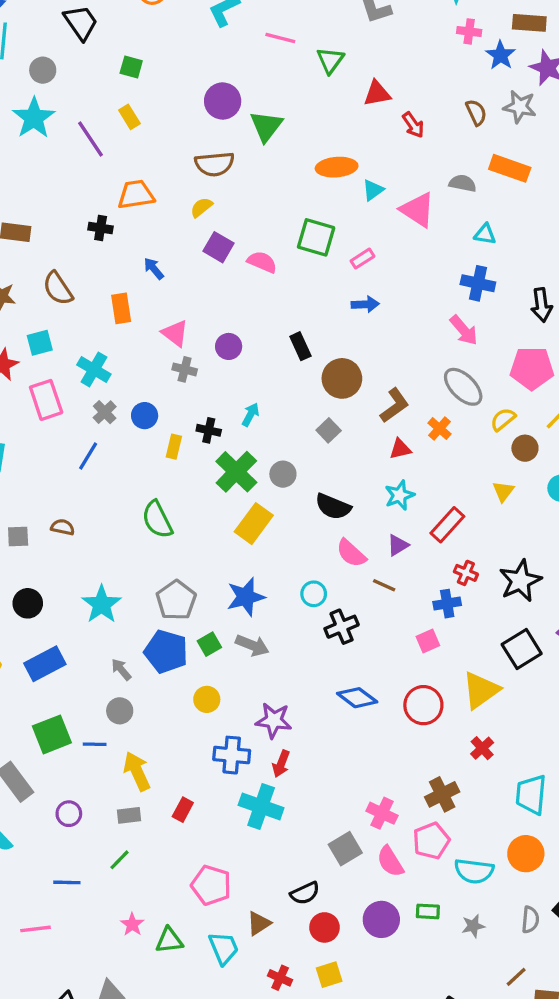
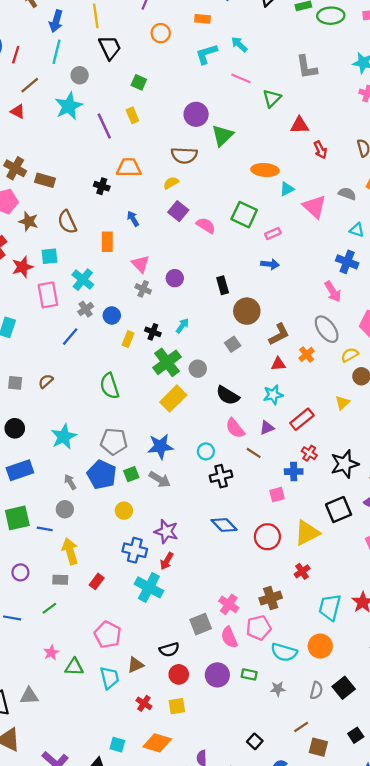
brown semicircle: (63, 527) -> (46, 381), turned -63
gray pentagon: (176, 600) -> (114, 441), turned 30

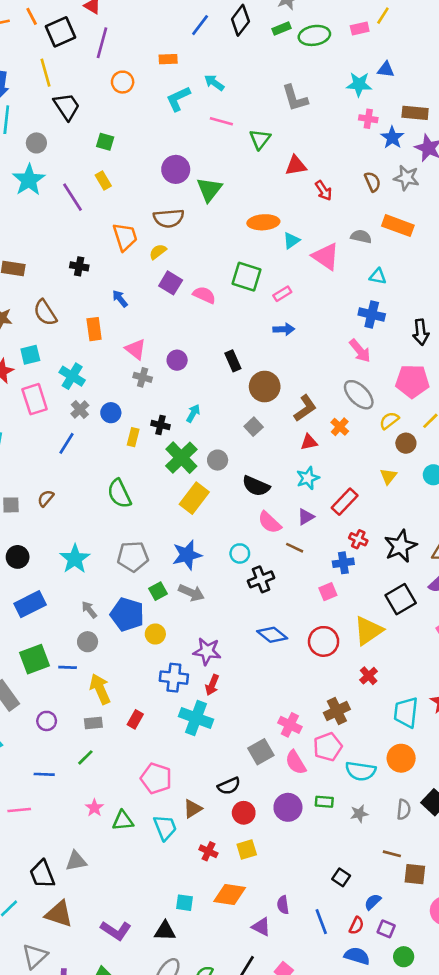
orange trapezoid: (129, 168) -> (125, 237), moved, turned 80
blue pentagon: (102, 475) -> (127, 614), moved
brown line: (301, 727) -> (392, 854), turned 56

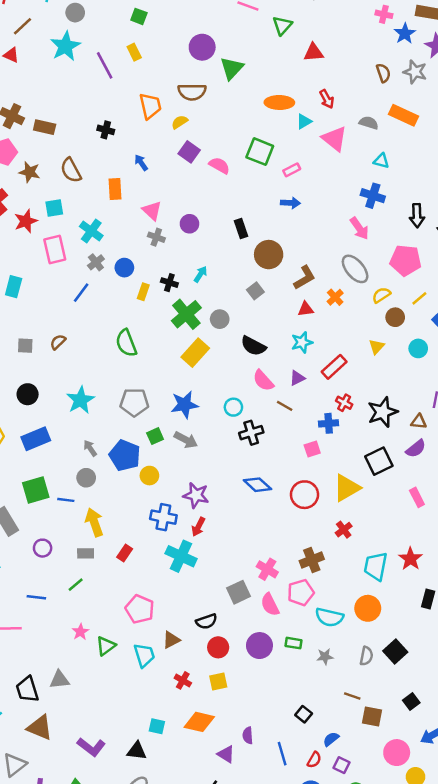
red arrow: (324, 191) -> (327, 99), moved
green triangle: (123, 821) -> (106, 646), turned -35

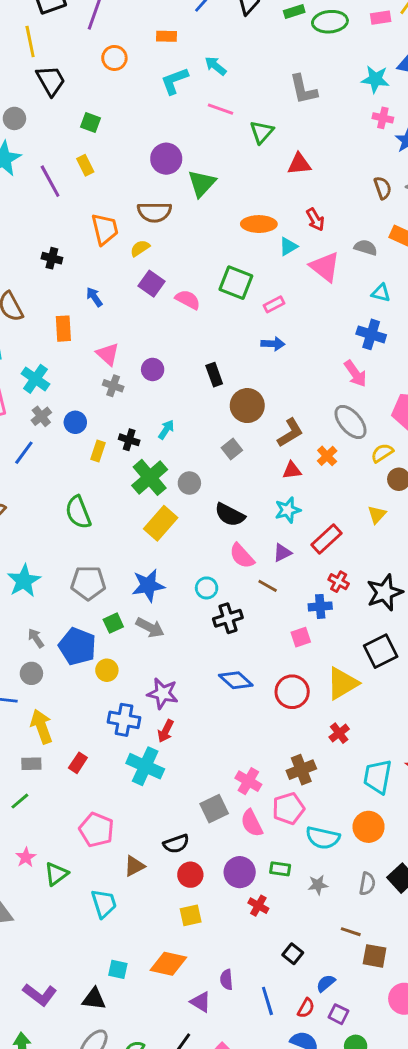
cyan trapezoid: (144, 655) -> (104, 903), moved
red cross: (183, 680) -> (258, 906), moved

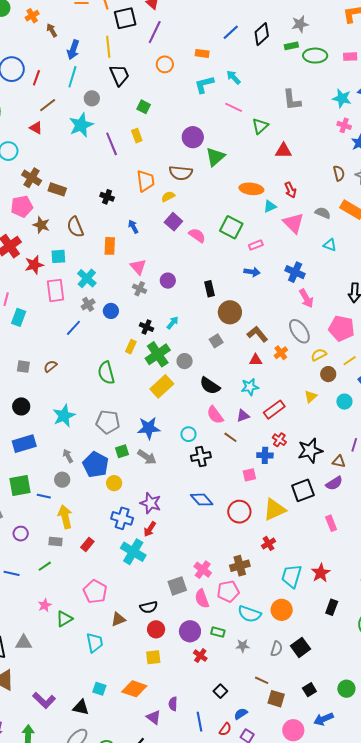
blue cross: (371, 334) -> (295, 272), moved
brown L-shape: (290, 433) -> (257, 334), turned -105
yellow rectangle: (98, 451) -> (131, 347), moved

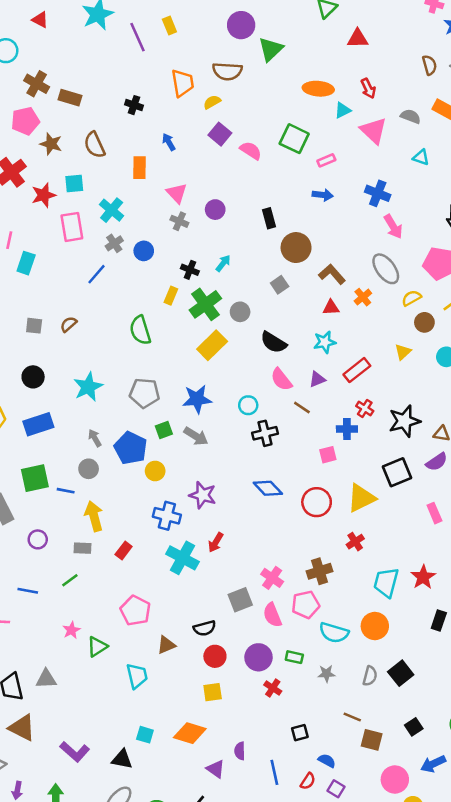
red arrow: (150, 529) -> (216, 542), moved
black square: (220, 691) -> (300, 733), turned 32
blue semicircle: (241, 714) -> (327, 761), turned 64

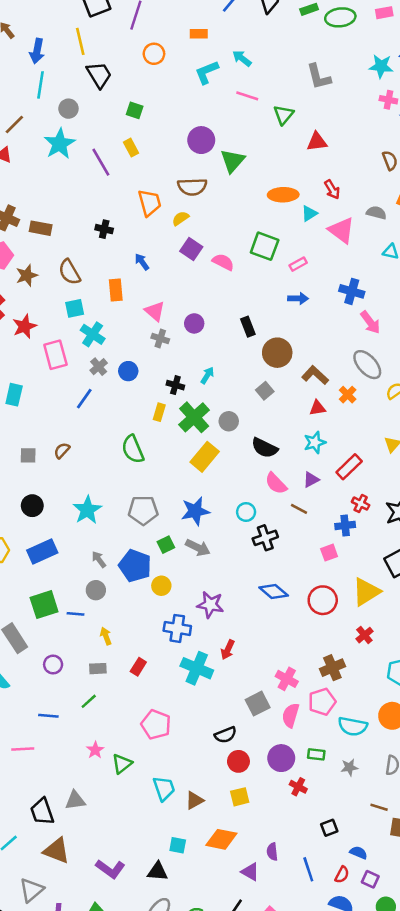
brown star: (51, 144) -> (27, 275), turned -30
cyan square: (74, 183) -> (75, 308), moved
yellow arrow: (94, 516) -> (106, 636), size x0.6
pink semicircle: (272, 615) -> (291, 715), turned 45
brown triangle: (166, 645) -> (194, 800), moved

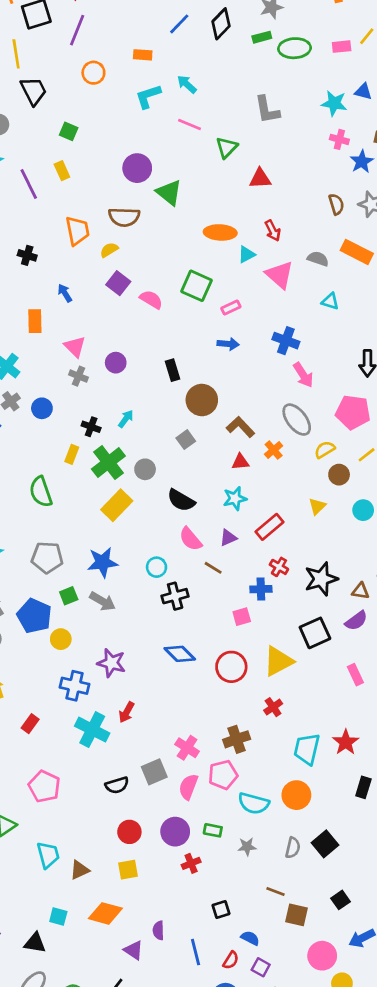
green triangle: (233, 161) -> (169, 193), turned -36
black semicircle: (225, 735) -> (117, 785), moved
red cross: (298, 787) -> (191, 863), turned 36

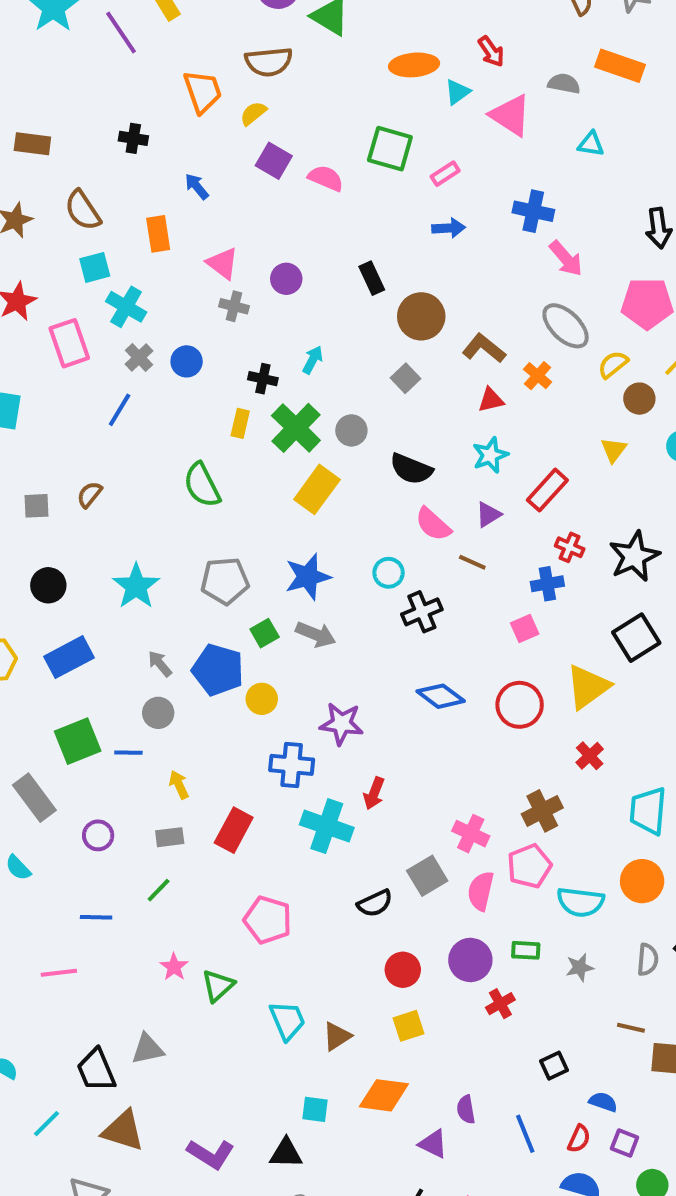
red rectangle: (30, 724) -> (234, 830), size x1.5

